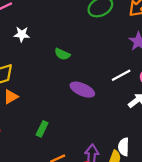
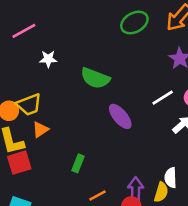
green semicircle: (62, 54) -> (95, 78), size x1.6
purple ellipse: (82, 90) -> (120, 116), turned 30

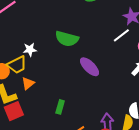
white star: (48, 59) -> (30, 50), moved
white line: (163, 98) -> (121, 35), moved

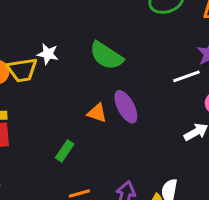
orange triangle: (28, 83) -> (97, 113), moved, turned 40

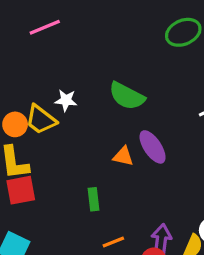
yellow trapezoid: (22, 70) -> (41, 120), turned 52
green rectangle: (65, 151) -> (94, 199), turned -35

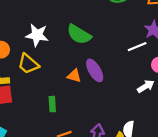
white star: (66, 100) -> (37, 35), size x1.5
yellow trapezoid: (41, 120) -> (28, 64), moved

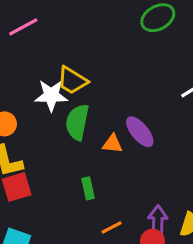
green semicircle: (79, 34) -> (77, 122), moved, turned 80
yellow trapezoid: (28, 64) -> (72, 80), moved

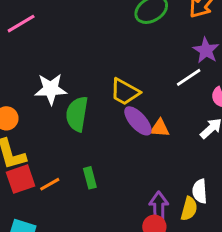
yellow trapezoid: (72, 80) -> (125, 92), moved
orange triangle: (112, 144) -> (160, 128), moved
orange line: (112, 228) -> (50, 184), moved

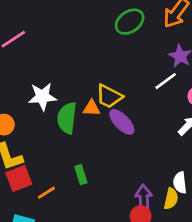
orange triangle: (160, 128) -> (92, 108), moved
orange line: (50, 184) -> (46, 193), moved

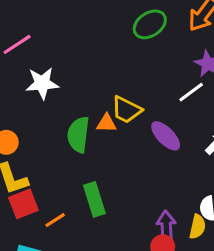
white star: (42, 97) -> (42, 83), moved
purple ellipse: (122, 122) -> (166, 136), moved
green rectangle: (81, 175) -> (94, 199), size x1.5

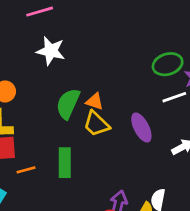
green ellipse: (150, 24) -> (168, 64), moved
yellow trapezoid: (127, 110) -> (96, 124), moved

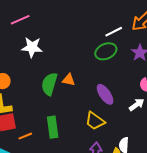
green ellipse: (168, 64) -> (106, 51), moved
white line: (174, 97) -> (114, 32), moved
yellow trapezoid: (96, 124) -> (95, 121), moved

